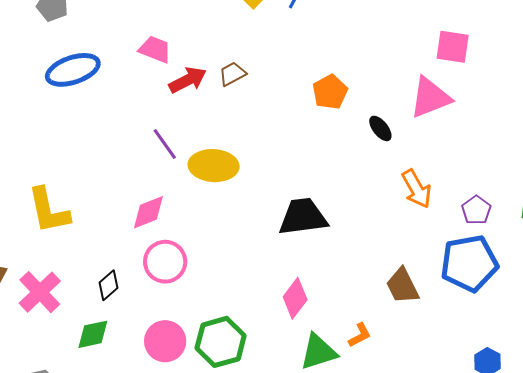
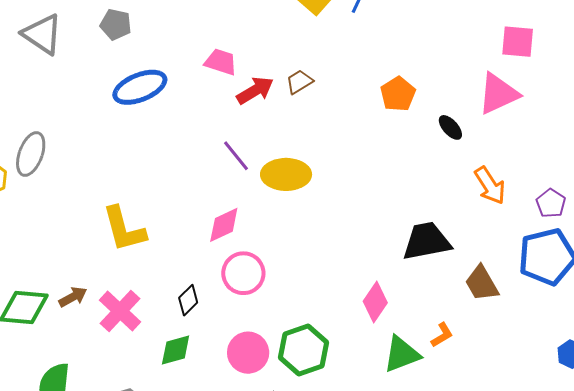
black trapezoid: (303, 217) -> (427, 241), moved

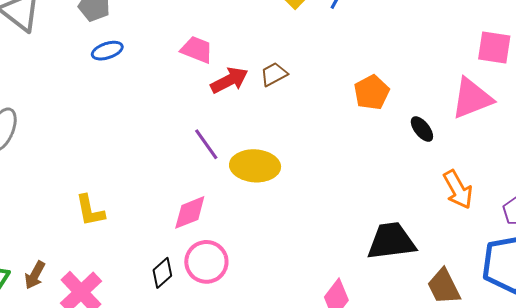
blue ellipse: (140, 87) -> (107, 51), moved, size x0.6
yellow L-shape: (124, 229) -> (90, 211), size x0.7
brown arrow: (73, 297) -> (35, 275), turned 144
black diamond: (188, 300) -> (162, 273), moved

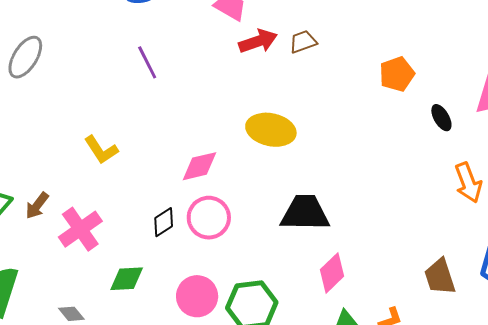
purple line: (206, 144) -> (147, 62), moved
yellow L-shape: (90, 211) -> (101, 150), turned -30
black trapezoid: (391, 241) -> (305, 213), moved

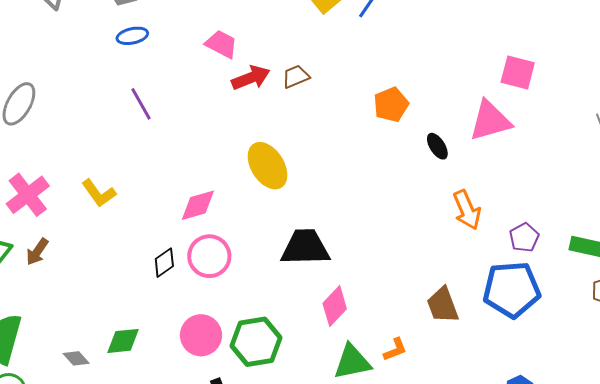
yellow ellipse: (271, 130) -> (267, 166), turned 48
pink cross: (80, 229) -> (28, 195), moved
green diamond: (127, 279) -> (123, 341), moved

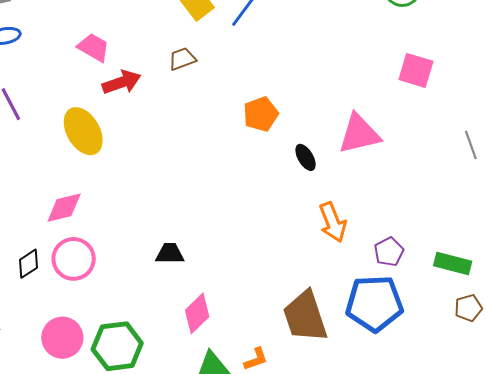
pink square: (518, 72) -> (416, 70), moved
brown trapezoid: (296, 76) -> (182, 59), moved
yellow ellipse: (267, 166) -> (83, 131), moved
black trapezoid: (305, 247) -> (170, 254), size x0.6
brown trapezoid: (443, 305) -> (305, 316), size x1.4

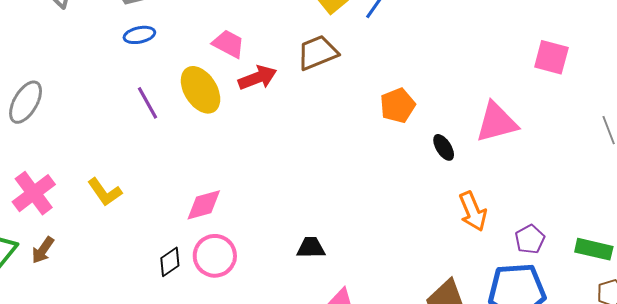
brown trapezoid: (182, 59) -> (317, 53), size x1.5
yellow ellipse: (83, 131) -> (201, 90), moved

